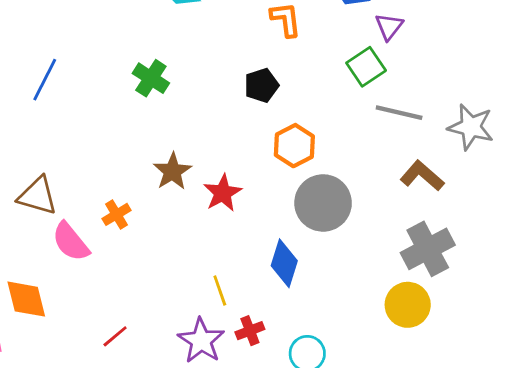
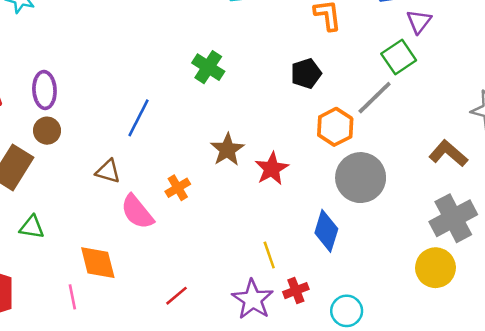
blue line: (45, 80) -> (138, 118), moved
gray line: (399, 113) -> (375, 98), moved, turned -57
brown triangle: (38, 196) -> (108, 171), size x0.7

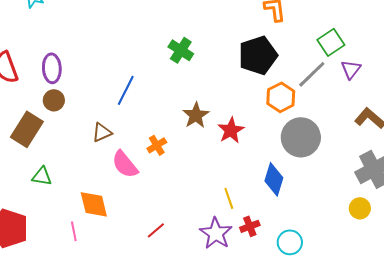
purple triangle: (419, 21) -> (351, 69), moved
black pentagon: (306, 73) -> (258, 55), size x1.6
brown triangle: (108, 171) -> (102, 132), turned -40
yellow circle: (435, 268) -> (360, 208), size x0.7

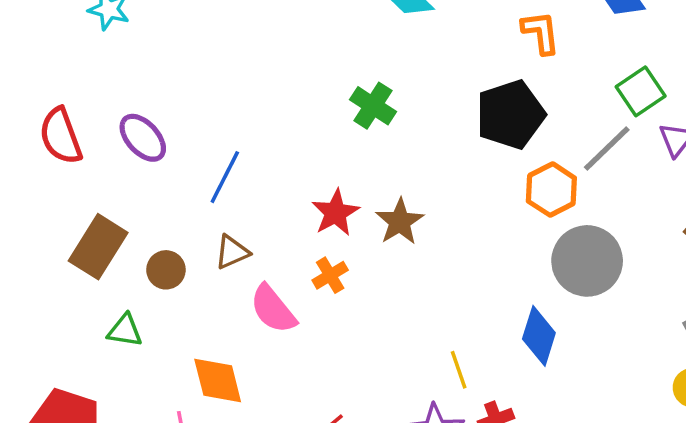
purple ellipse: (52, 68) -> (143, 138), turned -40
blue line: (126, 90) -> (225, 177), moved
brown circle: (54, 100) -> (166, 270), moved
red star: (231, 130) -> (335, 213), moved

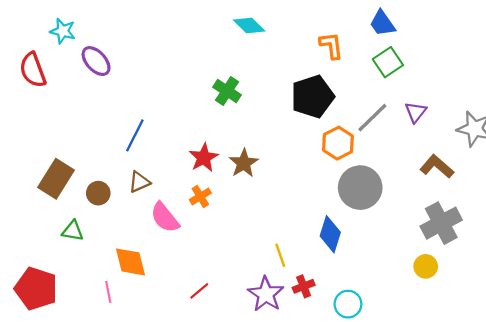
green square: (641, 91) -> (388, 62), moved
red semicircle: (61, 136) -> (33, 70), moved
purple ellipse: (143, 138) -> (96, 61), moved

